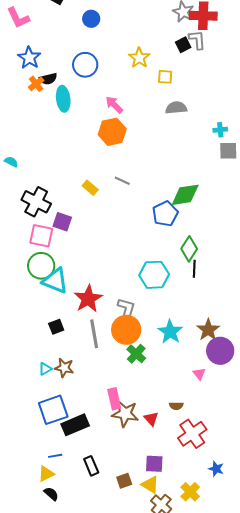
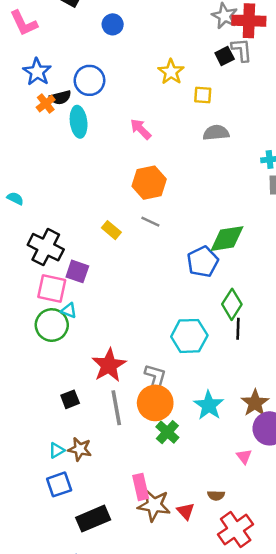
blue circle: (85, 65) -> (89, 80), moved
orange hexagon: (112, 132) -> (149, 183), moved
cyan triangle: (55, 281) -> (69, 310), moved, size x0.5
blue square: (53, 410) -> (59, 484), moved, size x0.7

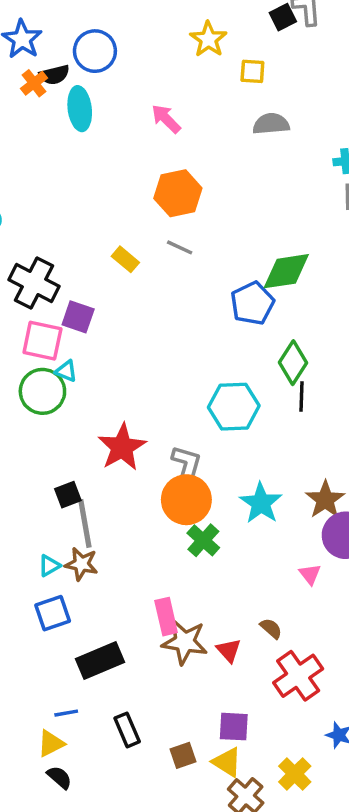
gray line: (116, 408) -> (85, 523), moved
brown semicircle: (216, 495) -> (271, 628), turned -140

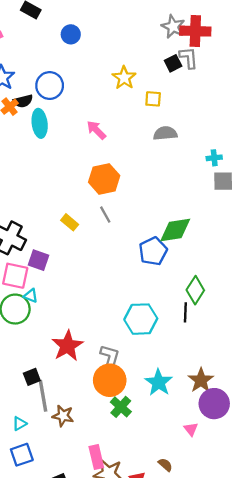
gray line: (180, 247) -> (105, 215), turned 36
green diamond: (293, 363) -> (195, 290), moved
brown star: (81, 564) -> (63, 416), moved

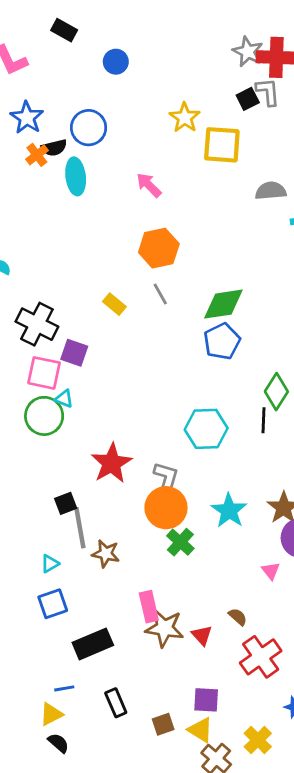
yellow square: (153, 99) -> (222, 145), size x1.8
gray semicircle: (165, 133) -> (271, 191), moved
green diamond: (175, 230) -> (223, 304), moved

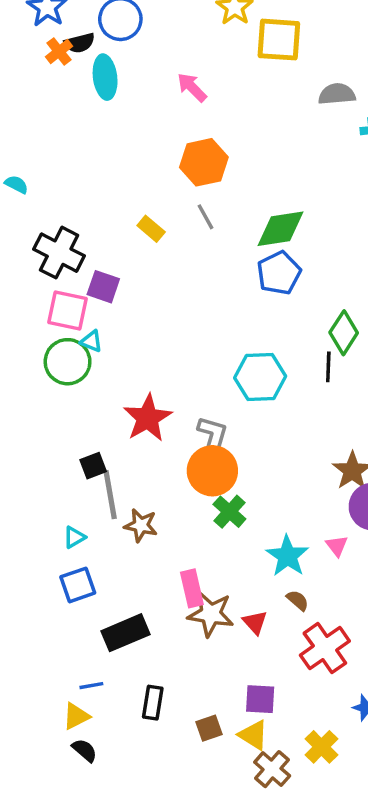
cyan star: (229, 511) -> (287, 556), moved
black rectangle: (116, 703) -> (153, 703), turned 32

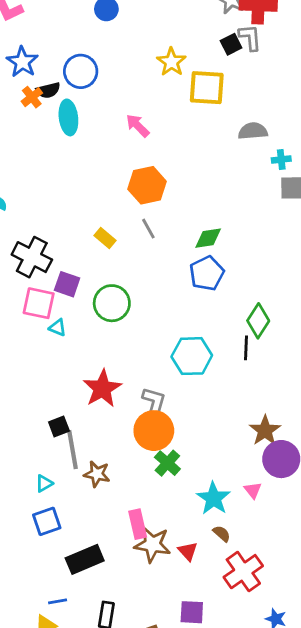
green diamond: (281, 229) -> (208, 238), size x0.7
green circle: (68, 362) -> (112, 303), moved

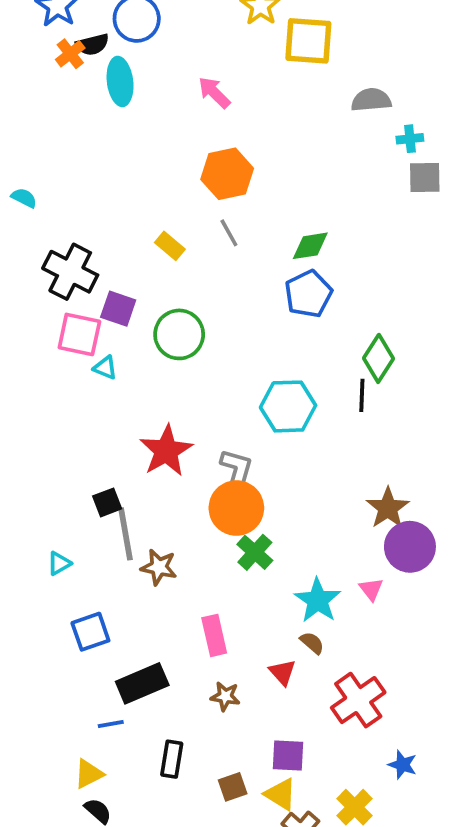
cyan triangle: (44, 483) -> (59, 563), moved
brown semicircle: (222, 534) -> (312, 643), moved
brown star: (152, 544) -> (225, 696), moved, size x0.6
blue line: (58, 601) -> (111, 724), moved

